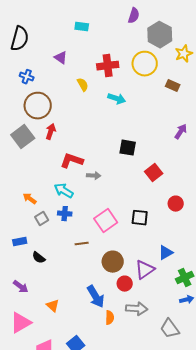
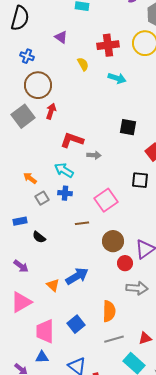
black square: (140, 218) -> (140, 180), moved
blue arrow: (96, 297) -> (77, 276), moved, turned -90
orange semicircle: (110, 318) -> (109, 311), moved, size x1.5

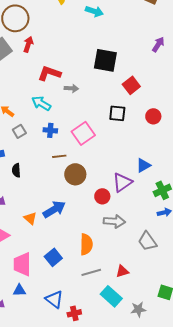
black square: (128, 127) -> (105, 60), size x1.4
blue cross: (65, 193) -> (50, 130), moved
black semicircle: (39, 237) -> (16, 170), turned 48
brown circle: (113, 241) -> (75, 174), moved

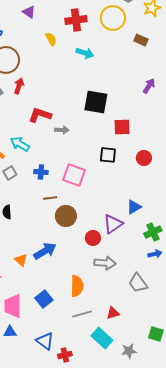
red square: (131, 85) -> (122, 127), turned 36
cyan arrow: (41, 103) -> (20, 144), moved
pink square: (83, 133) -> (74, 175), turned -35

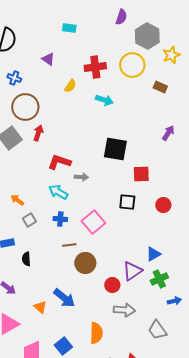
yellow semicircle: (51, 39) -> (70, 86), turned 64
cyan arrow: (20, 144) -> (58, 192), moved
pink square: (74, 175) -> (93, 222), turned 30
green cross: (153, 232) -> (159, 279), moved
blue arrow: (45, 251) -> (64, 298), turned 70

